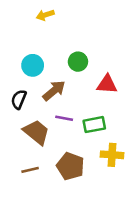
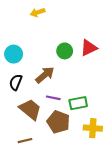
cyan circle: (33, 65) -> (14, 54), moved
red triangle: (107, 84) -> (89, 48), moved, turned -30
brown pentagon: (70, 166) -> (58, 122), moved

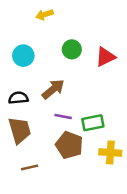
green circle: (65, 51) -> (72, 49), moved
cyan circle: (14, 54) -> (23, 56), moved
black semicircle: (16, 82) -> (18, 98), turned 63
brown trapezoid: (30, 109) -> (20, 130), moved, turned 35

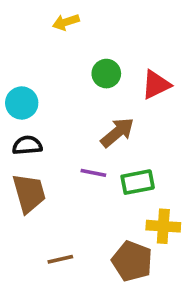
cyan circle: (23, 56) -> (22, 103), moved
brown arrow: (53, 89) -> (117, 132), moved
brown pentagon: (69, 145) -> (132, 261), moved
brown line: (30, 167) -> (60, 259), moved

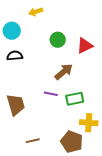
cyan circle: (22, 103) -> (12, 31), moved
black semicircle: (27, 145) -> (15, 56), moved

